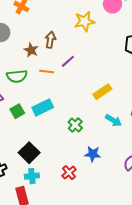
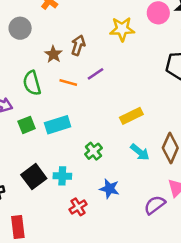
green semicircle: (17, 76) -> (32, 83), turned 72
cyan cross: (32, 176) -> (62, 176), moved

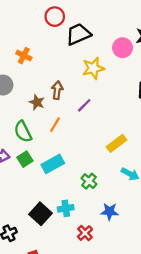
purple line: (95, 74) -> (84, 105), moved
orange line: (68, 82) -> (55, 125), turned -63
green square: (27, 125) -> (25, 159), moved

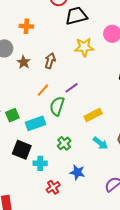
orange cross: (24, 56) -> (26, 26), turned -32
brown star: (37, 102) -> (24, 62), moved
purple line: (84, 105) -> (72, 88), moved
green semicircle: (23, 132) -> (57, 106), moved, turned 36
black square: (41, 214) -> (22, 150), moved, turned -30

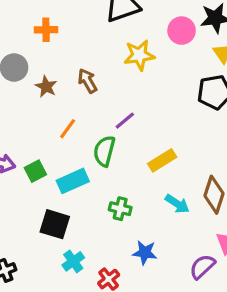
brown arrow: (50, 61) -> (87, 81), turned -42
orange line: (43, 90) -> (68, 129), moved
green cross: (64, 143) -> (120, 209), turned -32
cyan cross: (40, 163) -> (73, 261), moved, turned -32

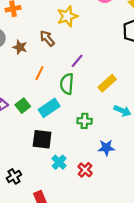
yellow star: (139, 55) -> (67, 16), moved

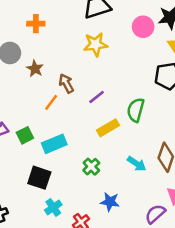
brown arrow: (47, 38) -> (66, 83), moved
yellow rectangle: (107, 83) -> (108, 128), moved
green semicircle: (67, 84) -> (136, 110), moved
green cross: (85, 121) -> (91, 167), turned 32

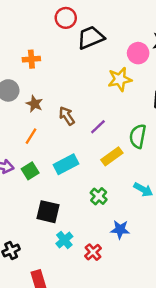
yellow star: (96, 44) -> (120, 79), moved
orange line: (51, 102) -> (31, 136), moved
cyan rectangle: (54, 144) -> (66, 164), moved

